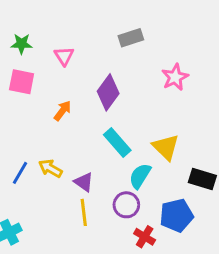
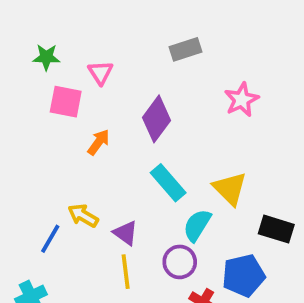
pink square: (22, 82) -> (66, 102), moved
blue line: (20, 173) -> (50, 239), moved

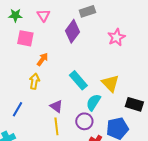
pink triangle: (100, 73) -> (43, 15), moved
purple diamond: (157, 119) -> (72, 31), moved
yellow arrow: (83, 216) -> (34, 81), moved, turned 70

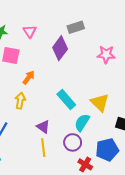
pink star: (116, 37) -> (106, 54), turned 30

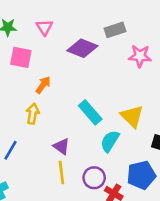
gray rectangle: (76, 27) -> (115, 30), moved
purple diamond: (60, 48) -> (82, 48), turned 75
purple circle: (73, 142) -> (94, 178), moved

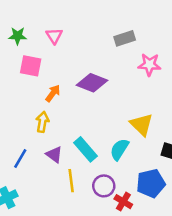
purple diamond: (82, 48) -> (92, 83), moved
cyan rectangle: (90, 112) -> (85, 149), moved
purple triangle: (61, 146) -> (54, 155), moved

